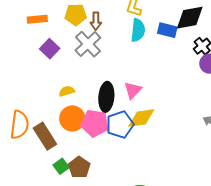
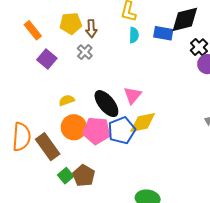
orange rectangle: (37, 19) -> (33, 30), turned 60
cyan semicircle: (138, 30) -> (134, 35), size x0.7
gray cross: (88, 44) -> (85, 52), size x0.6
black ellipse: (106, 97) -> (106, 104), turned -40

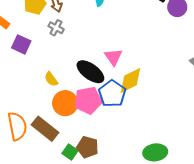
yellow semicircle: (67, 100) -> (51, 79), turned -91

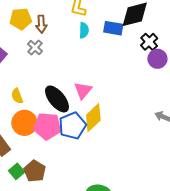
yellow diamond: (130, 80) -> (93, 118), turned -32

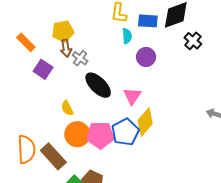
brown arrow: (41, 24) -> (66, 48), moved
blue rectangle: (113, 28) -> (148, 21), moved
purple circle: (157, 59) -> (146, 57), moved
black ellipse: (57, 99) -> (98, 85), moved

